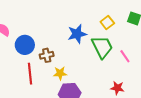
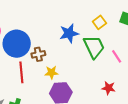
blue circle: (25, 45) -> (17, 44), size x1.4

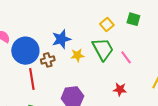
blue star: (69, 33) -> (61, 39), moved
yellow star: (51, 72) -> (77, 55), moved

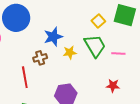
green square: (133, 19) -> (125, 15), size x1.6
blue circle: (25, 51) -> (16, 18), moved
pink line: (126, 57) -> (118, 53), turned -48

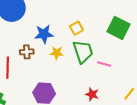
yellow square: (98, 21) -> (76, 28), moved

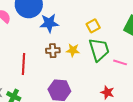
blue star: (44, 34) -> (49, 23), moved
brown cross: (27, 52) -> (53, 51), moved

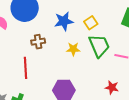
blue star: (49, 23) -> (64, 21), moved
brown cross: (53, 51) -> (38, 42), moved

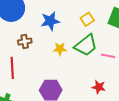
yellow square: (91, 23) -> (87, 19), moved
green trapezoid: (99, 46) -> (86, 45), turned 75

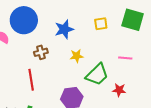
yellow square: (87, 19) -> (101, 24), turned 32
green trapezoid: (86, 45) -> (97, 75), moved

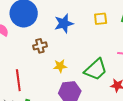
yellow star: (77, 56) -> (60, 66), moved
red line: (31, 80) -> (18, 80), moved

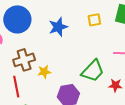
brown cross: (40, 46) -> (24, 60), moved, size x1.5
yellow star: (60, 66) -> (44, 72), moved

